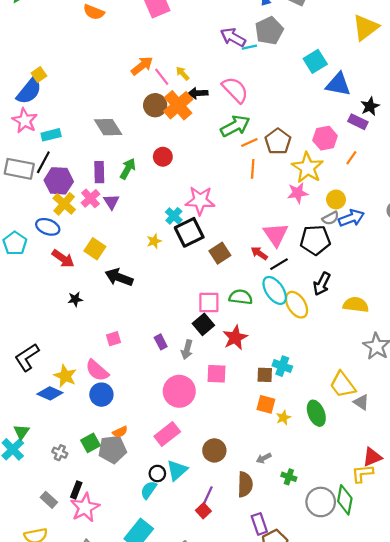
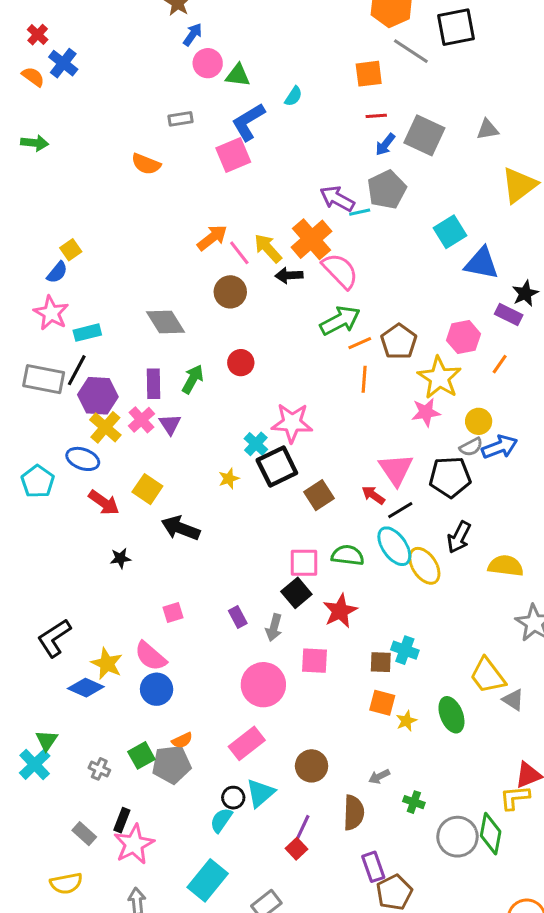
yellow arrow: (183, 73) -> (268, 248), size x1.5
blue semicircle: (29, 91) -> (57, 272), size x0.6
orange cross: (178, 105) -> (312, 239), moved

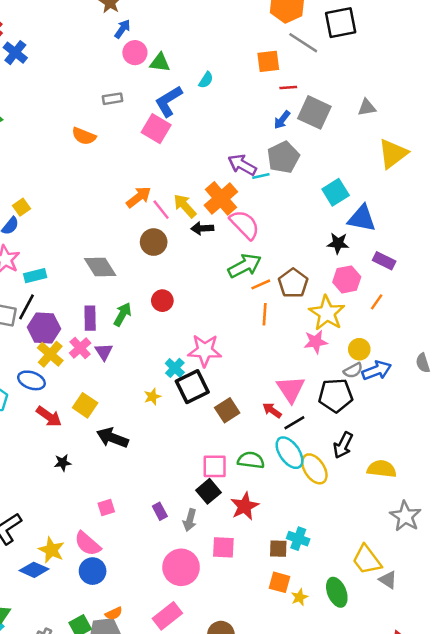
red line: (376, 116) -> (288, 88), moved
pink square: (233, 155) -> (156, 129), turned -36
black star: (525, 293) -> (338, 243), moved, turned 30

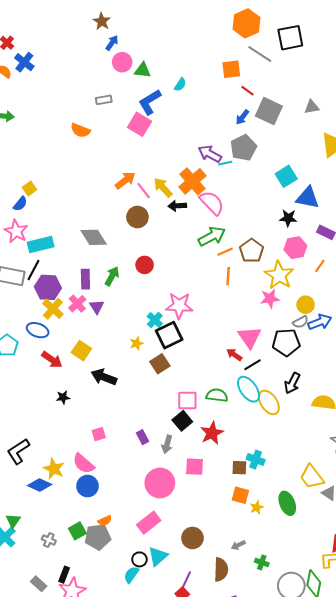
red line: (288, 88) -> (247, 91), turned 40
cyan rectangle: (35, 276) -> (41, 245), size x1.4
brown square: (227, 410) -> (160, 364), moved

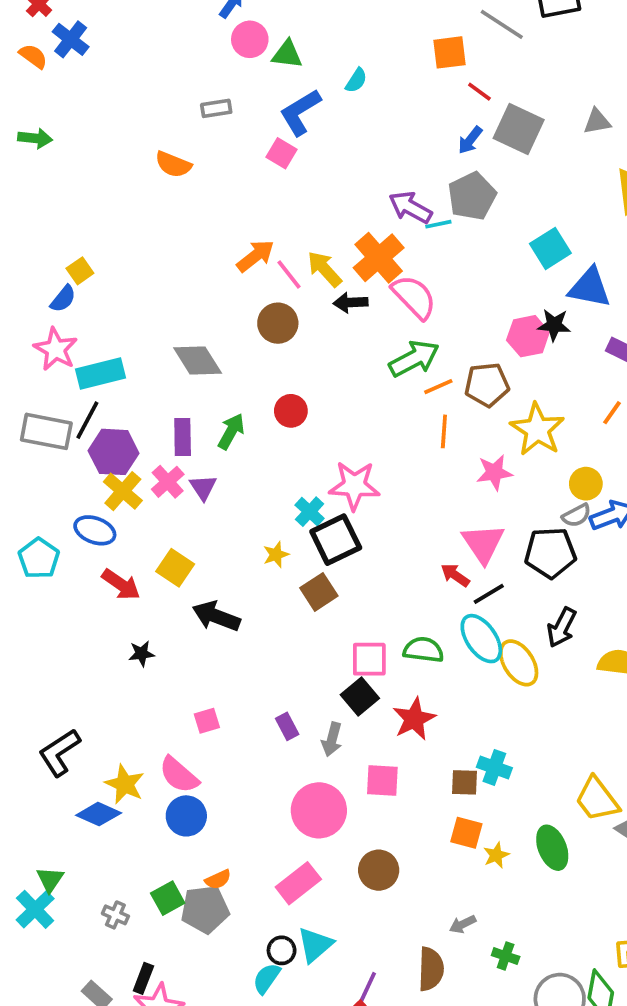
pink square: (139, 124) -> (282, 153), size x0.7
pink hexagon: (295, 248) -> (528, 336), moved
brown pentagon: (252, 251) -> (487, 385), turned 30
pink star: (270, 299) -> (494, 472), moved
brown circle: (192, 538) -> (379, 870), moved

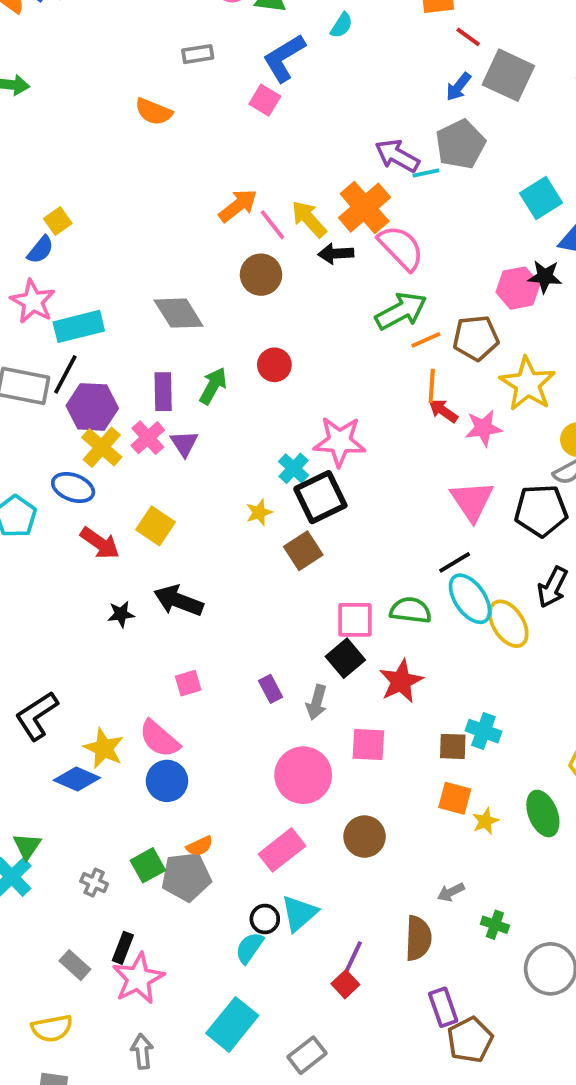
red arrow: (455, 575) -> (443, 411), moved
black line: (489, 594) -> (455, 562), moved
black arrow: (216, 616) -> (179, 601), moved

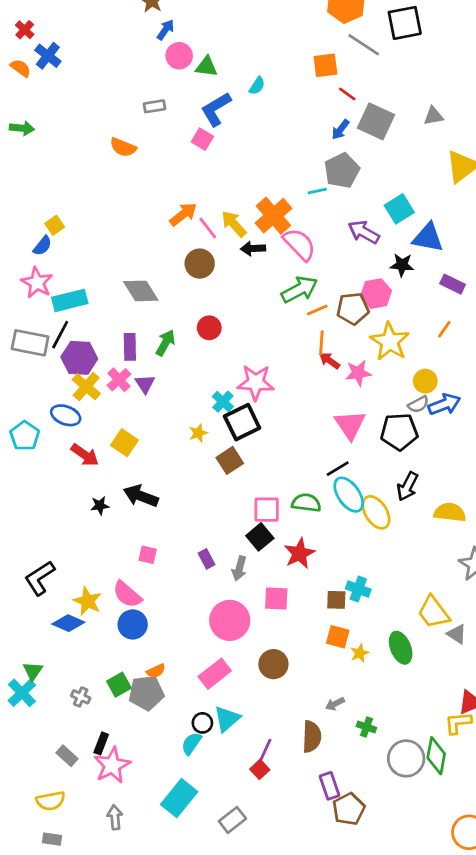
purple arrow: (397, 156) -> (364, 232), moved
pink hexagon: (518, 288) -> (376, 294), moved
pink square: (188, 683) -> (148, 555), turned 30

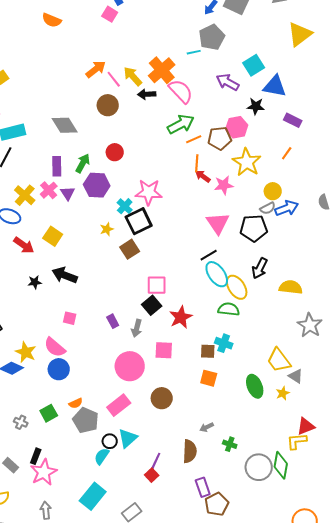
purple hexagon: (79, 358) -> (97, 185), moved
green semicircle: (306, 503) -> (229, 309), moved
yellow star: (360, 653) -> (283, 393), moved
gray pentagon: (146, 693) -> (86, 420), moved, turned 30

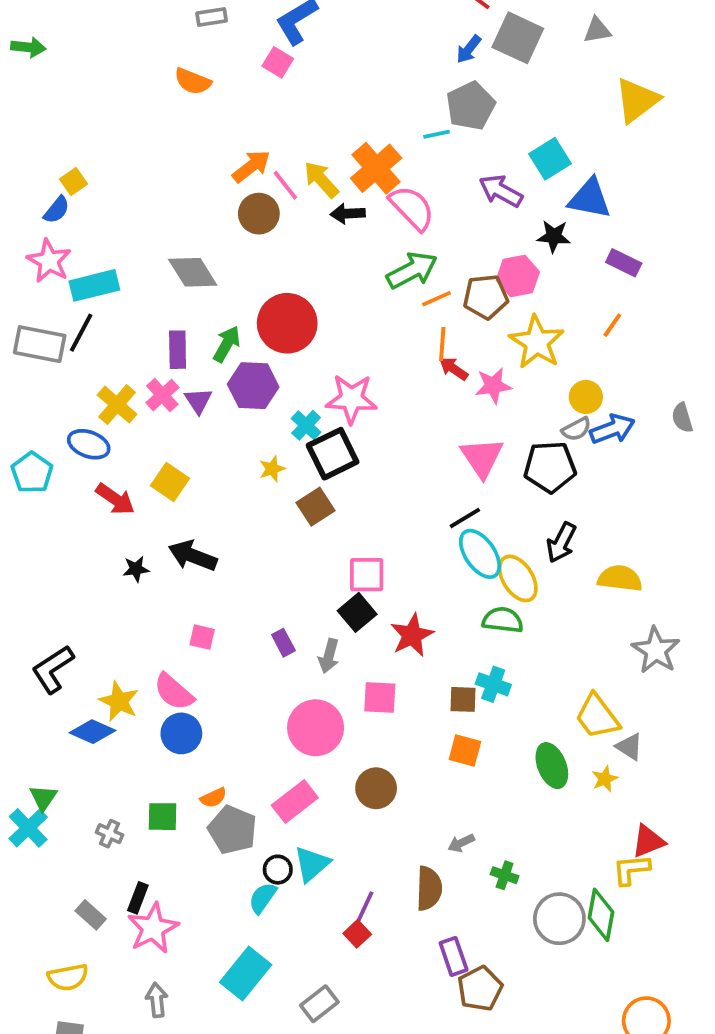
orange semicircle: (52, 20) -> (193, 81), moved
brown circle: (108, 105) -> (259, 214), moved
red circle: (115, 152) -> (287, 323), size x1.8
green square: (49, 413) -> (162, 817), turned 30

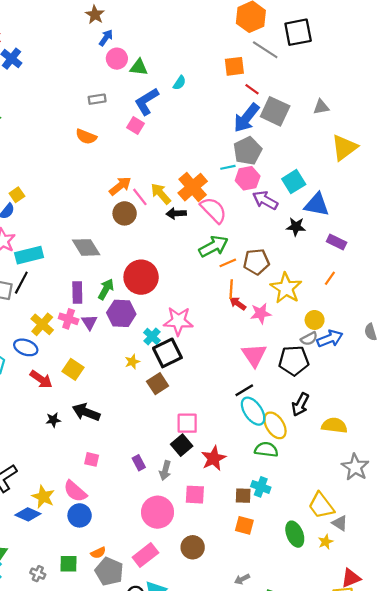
blue arrow: (469, 49) -> (246, 118), size x1.8
pink hexagon: (518, 276) -> (248, 178), moved
pink cross: (162, 395) -> (69, 319), turned -30

